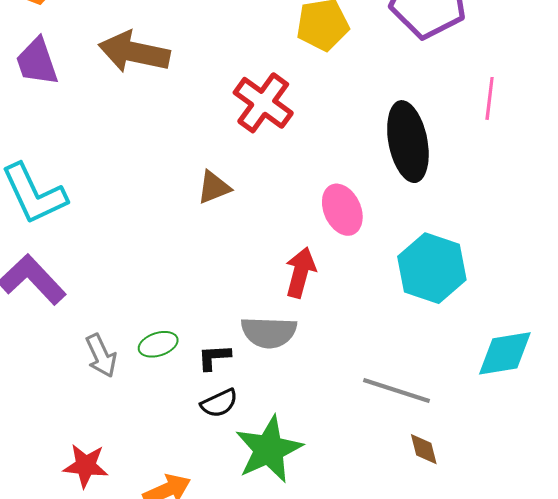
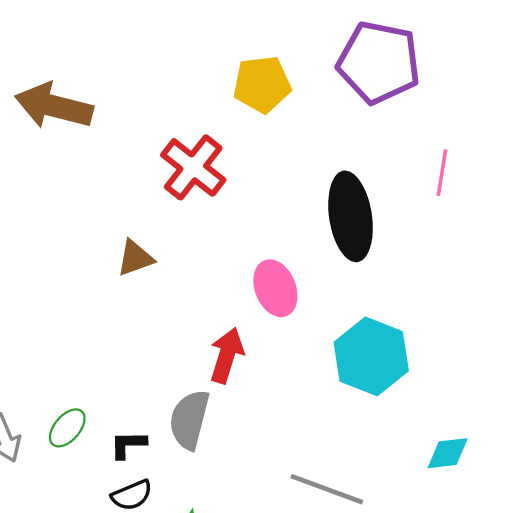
gray semicircle: (269, 332) -> (189, 420), turned 100
green ellipse: (158, 344) -> (67, 428), turned -33
cyan diamond: (505, 353) -> (448, 453), size x0.7

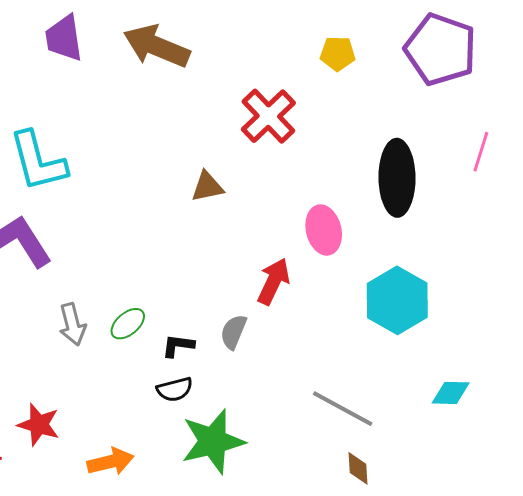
yellow pentagon: (262, 84) -> (338, 54), size x0.7
gray semicircle: (189, 420) -> (233, 332), size x0.7

